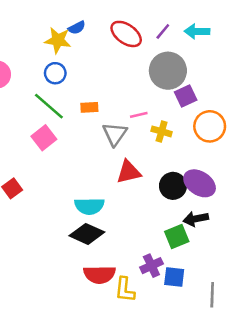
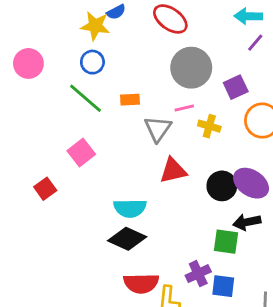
purple line: (163, 31) -> (255, 43), moved
gray circle: (168, 71) -> (191, 68), moved
pink square: (44, 138) -> (81, 153), moved
green square: (177, 236) -> (226, 242), turned 30

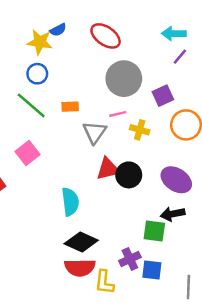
black circle: (222, 186) -> (129, 175), moved
cyan semicircle: (130, 208) -> (70, 202), turned -96
black diamond: (127, 239) -> (81, 242), moved

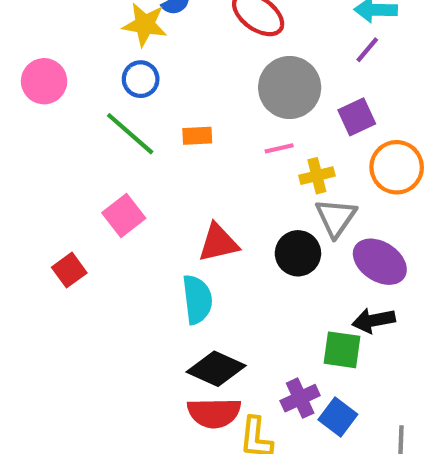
purple line: (180, 57) -> (367, 50), moved
yellow cross: (140, 130) -> (317, 176), turned -30
gray triangle: (95, 132) -> (336, 218), moved
red triangle: (108, 169) -> (218, 243), moved
blue square: (152, 270) -> (338, 417), turned 30

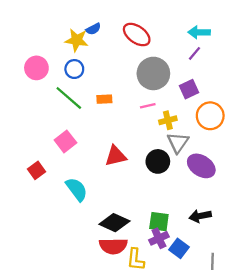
pink circle: (44, 81) -> (36, 68), moved
cyan semicircle: (197, 299) -> (77, 189), moved, turned -30
black arrow: (374, 320) -> (200, 216), moved
green square: (342, 350) -> (159, 222), moved

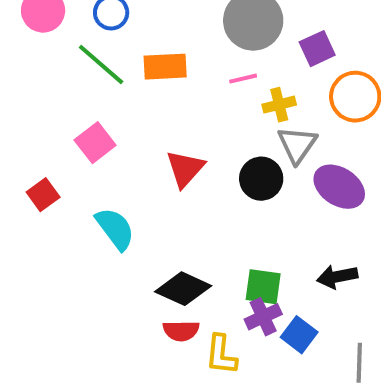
orange rectangle: (104, 99) -> (165, 67), size x1.5
red triangle: (116, 156) -> (185, 169), turned -35
red semicircle: (113, 246) -> (181, 331), size x0.7

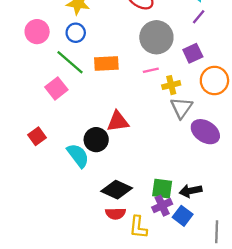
pink square: (95, 143) -> (56, 88), moved
red triangle: (185, 169) -> (118, 121), turned 40
black circle: (261, 179) -> (96, 140), moved
black arrow: (337, 277) -> (191, 191), moved

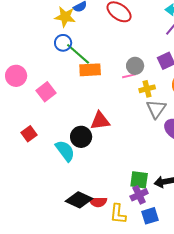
pink circle: (37, 32) -> (16, 76), moved
gray circle: (156, 37) -> (135, 66), moved, size x0.6
green line: (70, 62) -> (78, 54), moved
black diamond: (117, 190) -> (79, 200), moved
blue square: (183, 216) -> (150, 216), moved, turned 36

